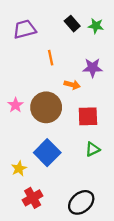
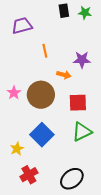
black rectangle: (72, 24) -> (64, 11), moved, turned 32
green star: (96, 26) -> (85, 13), moved
green triangle: (93, 149) -> (82, 132), size x1.5

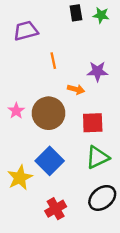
yellow star: (17, 149) -> (20, 178), size x1.5
red cross: (29, 175) -> (56, 209), moved
black ellipse: (72, 179) -> (102, 198), moved

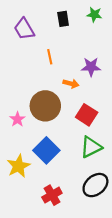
black rectangle: (76, 13) -> (63, 19), moved
purple trapezoid: (26, 31) -> (24, 29), turned -105
pink star: (16, 111) -> (17, 119), moved
red square: (93, 123) -> (87, 115), turned 35

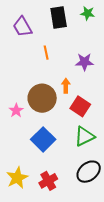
black rectangle: (63, 19) -> (59, 17), size x1.5
orange arrow: (71, 84) -> (66, 86), moved, turned -104
yellow star: (19, 166) -> (17, 178), moved

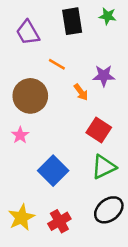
orange line: (46, 53) -> (57, 64), turned -48
orange arrow: (66, 86) -> (81, 92), moved, turned 144
brown circle: (42, 98) -> (30, 96), moved

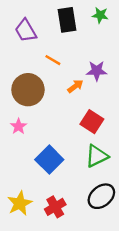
orange arrow: (81, 92) -> (75, 86), turned -91

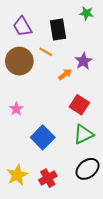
black rectangle: (67, 20) -> (58, 30), moved
purple star: (97, 71) -> (83, 61), turned -30
brown circle: (28, 90) -> (19, 61), moved

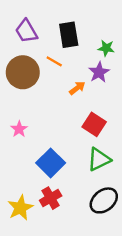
green star: (86, 13) -> (106, 48), moved
red cross: (48, 178) -> (51, 198), moved

